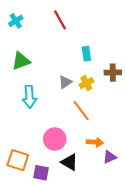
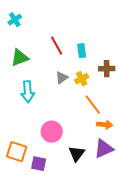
red line: (60, 20) -> (57, 46), moved
orange line: (81, 111) -> (93, 105), moved
orange arrow: (95, 142) -> (105, 125), moved
purple triangle: (110, 157) -> (104, 149), size x1.5
black triangle: (70, 162) -> (77, 154), moved, turned 36

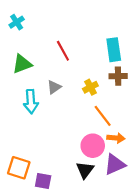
cyan rectangle: (82, 51) -> (114, 50), moved, size x1.5
gray triangle: (62, 78) -> (54, 87), moved
pink circle: (52, 132) -> (93, 146), moved

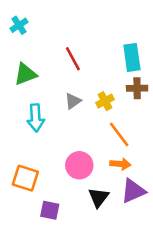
gray triangle: (54, 87) -> (73, 101), moved
orange arrow: (116, 138) -> (120, 164), moved
pink circle: (93, 146) -> (79, 165), moved
orange square: (19, 168) -> (25, 178), moved

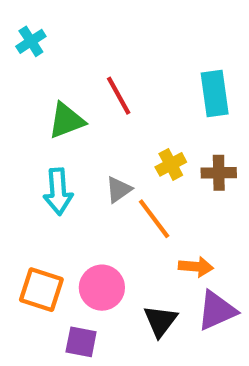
green triangle: (25, 74) -> (66, 121), moved
brown cross: (137, 88) -> (219, 173), moved
gray triangle: (73, 101) -> (119, 189), moved
orange line: (119, 134) -> (154, 219), moved
pink circle: (79, 165) -> (102, 288), moved

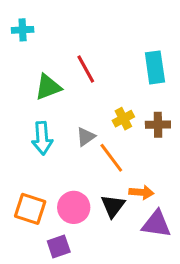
cyan cross: (31, 41) -> (23, 30), turned 30
purple triangle: (217, 311) -> (156, 224), turned 32
black triangle: (160, 321) -> (113, 206), moved
purple square: (81, 342) -> (59, 247), turned -30

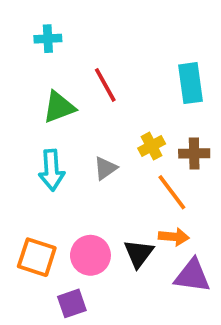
cyan cross: (23, 30) -> (48, 39), moved
orange line: (111, 158) -> (172, 192), moved

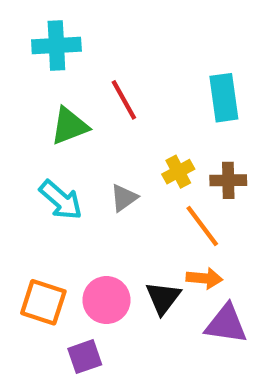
cyan cross: (48, 39) -> (56, 45), size x1.5
cyan arrow: (52, 170) -> (61, 200), turned -45

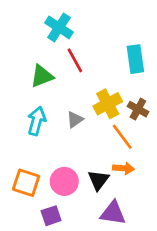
cyan cross: (56, 45) -> (59, 27), moved, turned 36
yellow cross: (178, 172) -> (108, 104), size x1.5
brown cross: (228, 180) -> (138, 109), turned 30
cyan arrow: (61, 200) -> (37, 121), turned -116
purple triangle: (226, 324) -> (113, 213), moved

